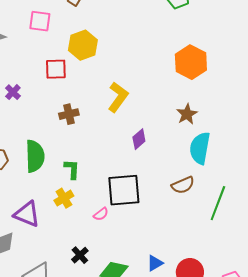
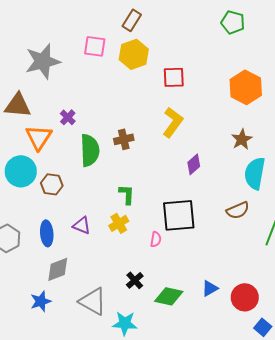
yellow hexagon: (83, 45) -> (134, 54), moved
red square: (56, 69) -> (174, 77), moved
green semicircle: (35, 156) -> (90, 150), moved
purple triangle: (27, 214) -> (82, 225), moved, size x0.7
pink semicircle: (101, 214) -> (156, 239), turned -42

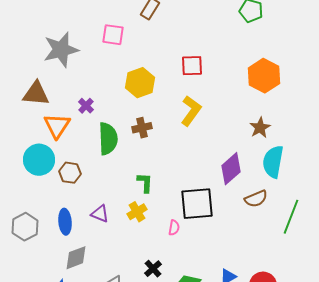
yellow hexagon: (134, 54) -> (140, 83), moved
purple diamond: (194, 164) -> (231, 169), moved, size x1.5

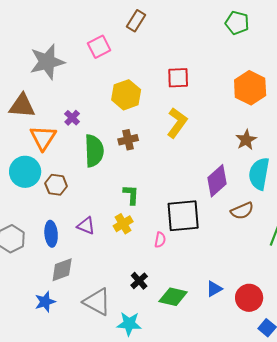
pink square: (113, 35) -> (99, 47), turned -35

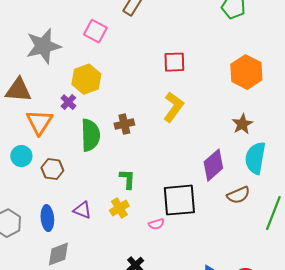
pink square: (99, 47) -> (95, 31), turned -35
yellow hexagon: (126, 95) -> (86, 79), moved
cyan circle: (25, 172) -> (21, 156), size x0.7
pink semicircle: (160, 240) -> (156, 224), turned 63

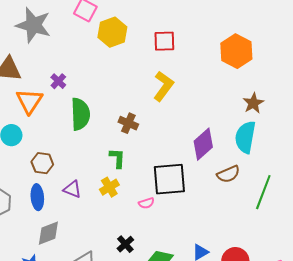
gray star: (43, 46) -> (33, 25), turned 30
yellow hexagon: (86, 79) -> (112, 32), moved
brown cross: (124, 124) -> (128, 123), moved, turned 36
brown star: (242, 124) -> (253, 103), moved
brown hexagon: (52, 169) -> (42, 163), moved

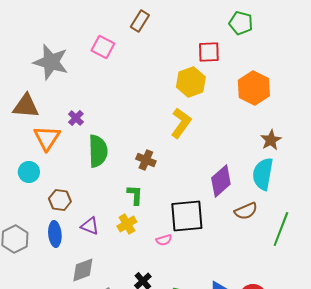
yellow hexagon: (112, 32) -> (191, 82), moved
red square: (164, 41) -> (209, 52), moved
gray diamond: (48, 233) -> (83, 270), moved

